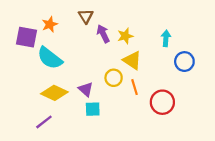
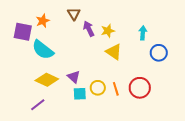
yellow circle: (114, 78) -> (98, 88), moved
orange line: (135, 87) -> (116, 89), moved

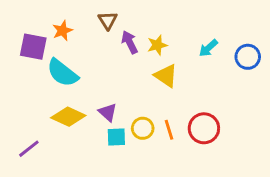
cyan arrow: (143, 33) -> (208, 48), turned -136
blue circle: (159, 53) -> (248, 57), moved
purple line: (38, 105) -> (29, 149), moved

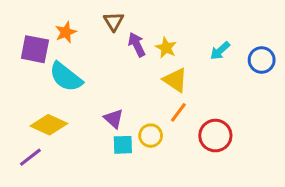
yellow star: (157, 45) -> (166, 48), turned -30
yellow diamond: (68, 117) -> (49, 125), moved
orange line: (169, 130) -> (178, 112), moved, turned 54

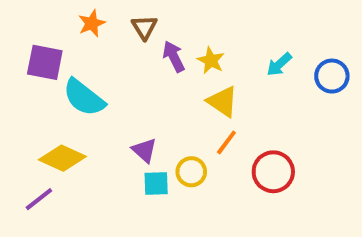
orange star: (66, 32) -> (92, 23), moved

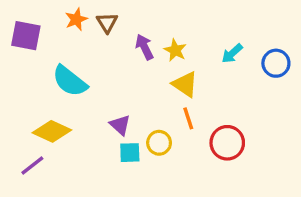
brown triangle: (144, 27) -> (107, 23), moved
purple square: (45, 62) -> (26, 36), moved
orange line: (226, 142) -> (188, 118), turned -55

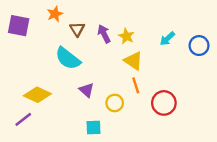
brown triangle: (107, 23) -> (77, 29), moved
cyan semicircle: (70, 81) -> (68, 58), moved
cyan square: (130, 153) -> (94, 128), moved

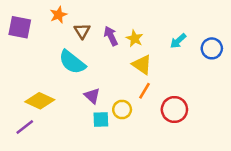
orange line: (136, 85) -> (144, 91), turned 49
cyan square: (94, 128) -> (101, 119), moved

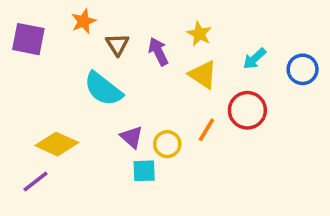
yellow star: (135, 38) -> (199, 34), moved
yellow triangle: (142, 65) -> (203, 75), moved
yellow circle: (122, 109) -> (167, 144), moved
red circle: (174, 109) -> (247, 110), moved

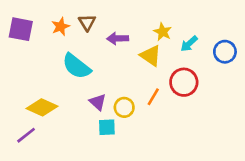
orange star: (84, 21) -> (61, 27), moved
yellow star: (199, 34) -> (163, 32), moved
brown triangle: (117, 44) -> (87, 23), moved
purple arrow: (158, 52) -> (118, 38), turned -66

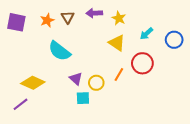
yellow star: (163, 32) -> (119, 18), moved
purple arrow: (118, 38) -> (94, 13), moved

